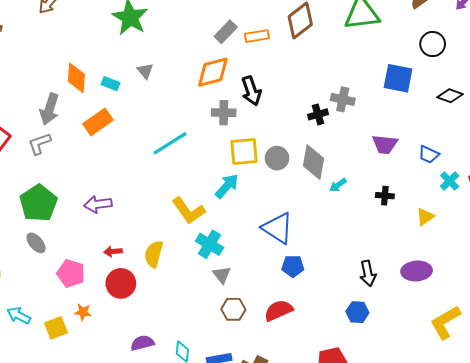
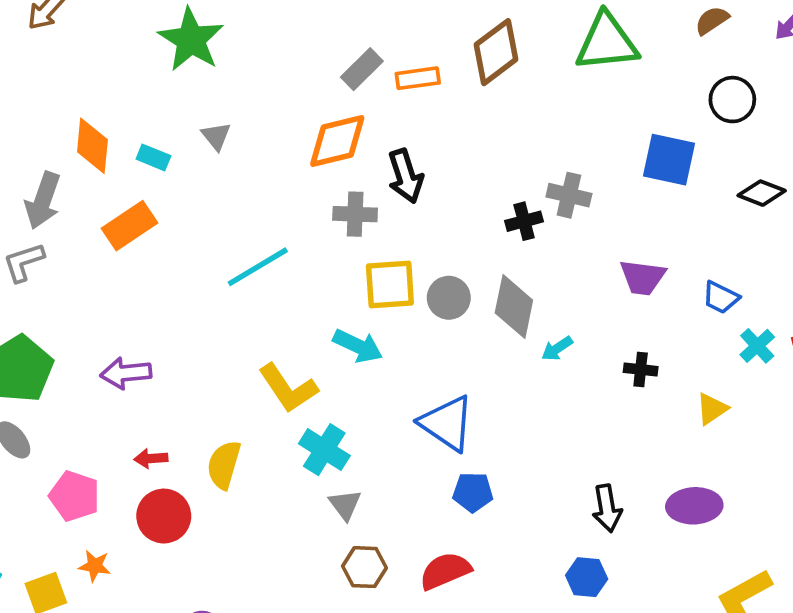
cyan arrow: (227, 186) -> (358, 346), turned 72

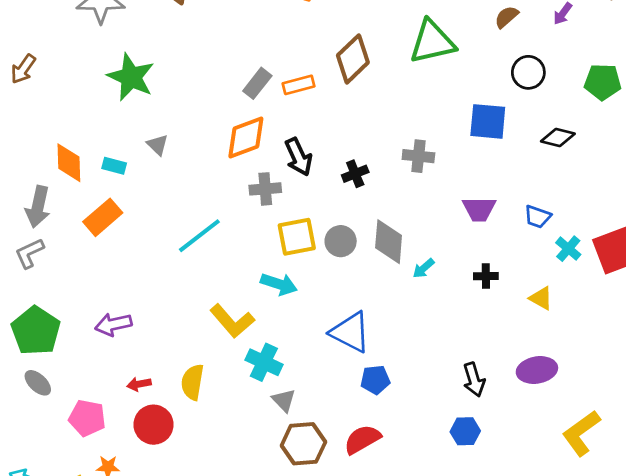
black cross: (524, 221) -> (355, 174), moved
yellow triangle: (712, 409) -> (541, 298), turned -50
brown hexagon: (364, 567) -> (303, 444), size x1.4

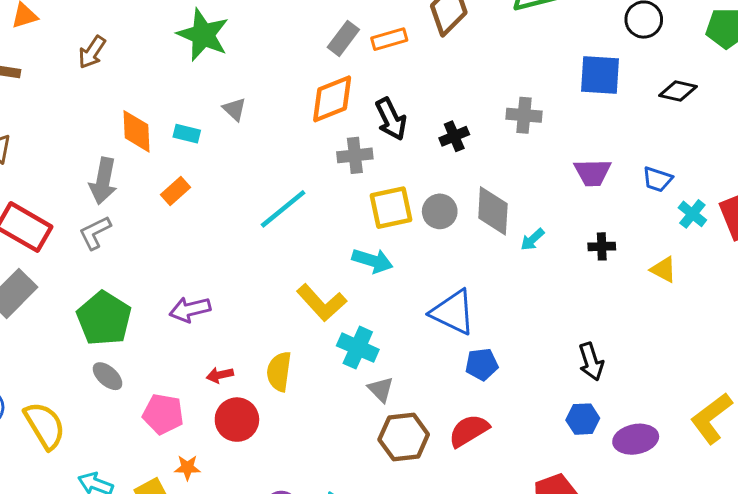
brown arrow: (23, 69) -> (92, 52), moved
orange rectangle: (103, 217) -> (175, 191), size x0.7
purple ellipse: (537, 370) -> (636, 439), moved

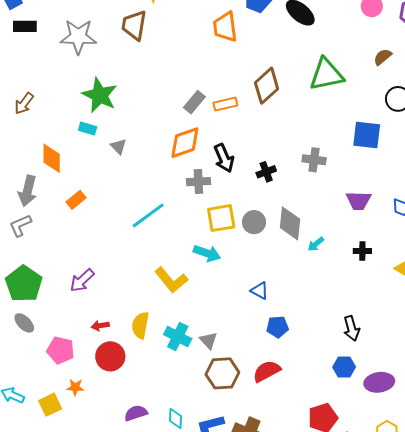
cyan rectangle: (187, 134) -> (88, 128), moved
purple arrow: (190, 309) -> (82, 280), turned -32
blue triangle: (453, 312) -> (260, 291), size x0.6
cyan cross: (358, 348) -> (178, 337), moved

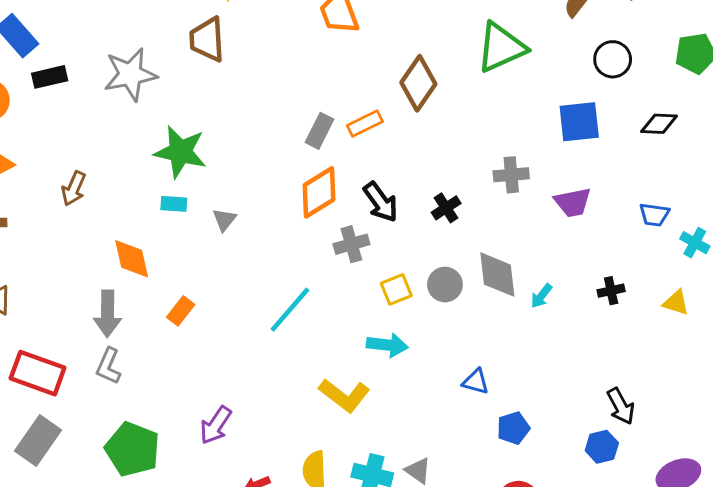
gray triangle: (118, 146) -> (224, 220), turned 36
purple trapezoid: (359, 201) -> (573, 202), moved
yellow square: (221, 218) -> (396, 289), size x0.7
gray L-shape: (20, 225) -> (108, 366), turned -30
blue hexagon: (344, 367) -> (602, 447), moved

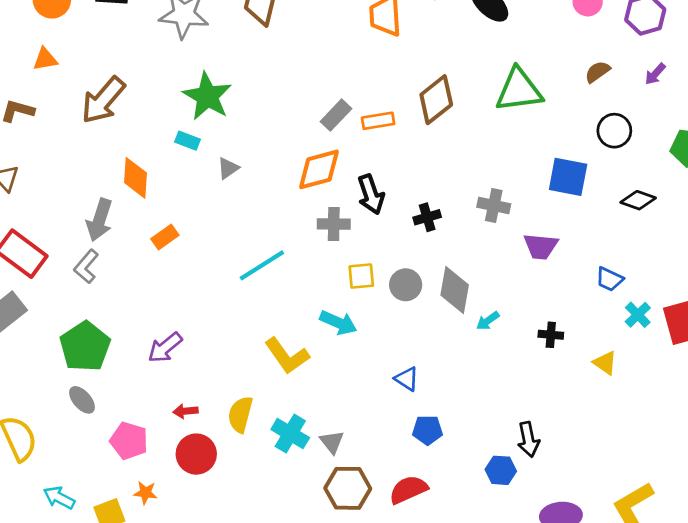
brown arrow: (74, 189) -> (103, 100), size x1.6

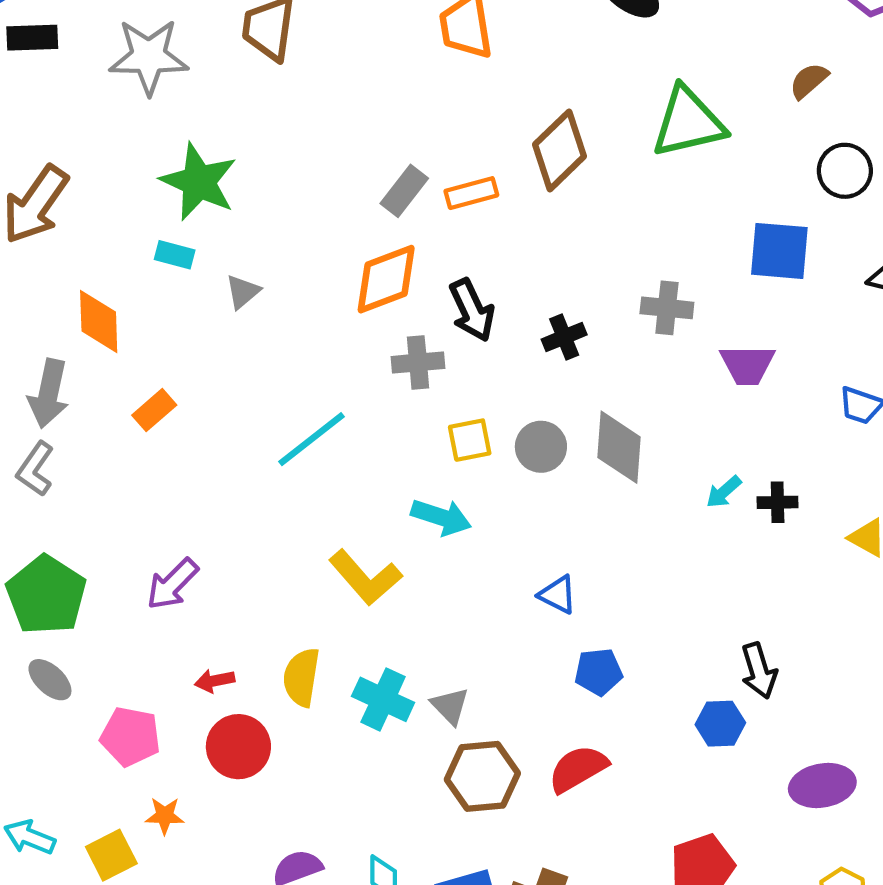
cyan arrow: (488, 321) -> (724, 492), moved

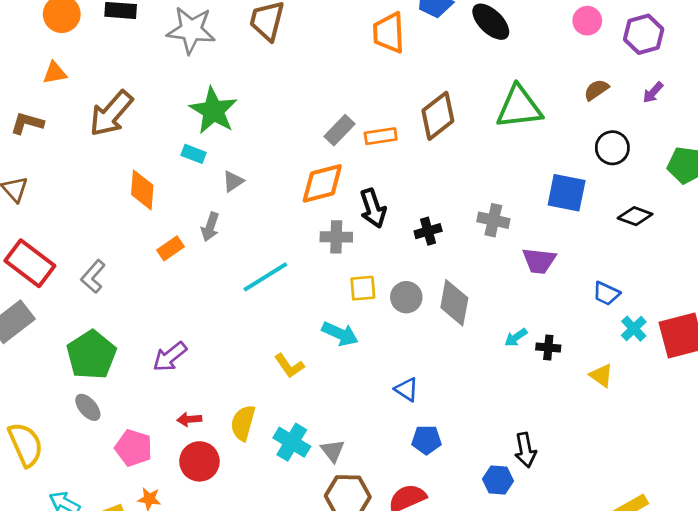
gray arrow: (49, 394) -> (210, 227), moved, size x0.7
yellow L-shape: (365, 577) -> (289, 366), size x0.7

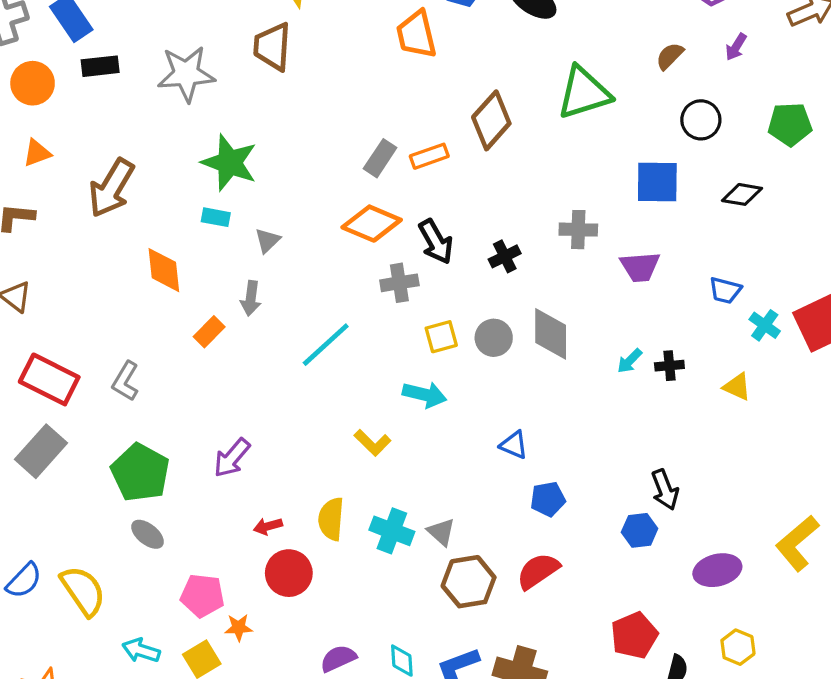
orange diamond: (322, 183) -> (372, 224), turned 48
pink pentagon: (134, 448) -> (202, 596), moved

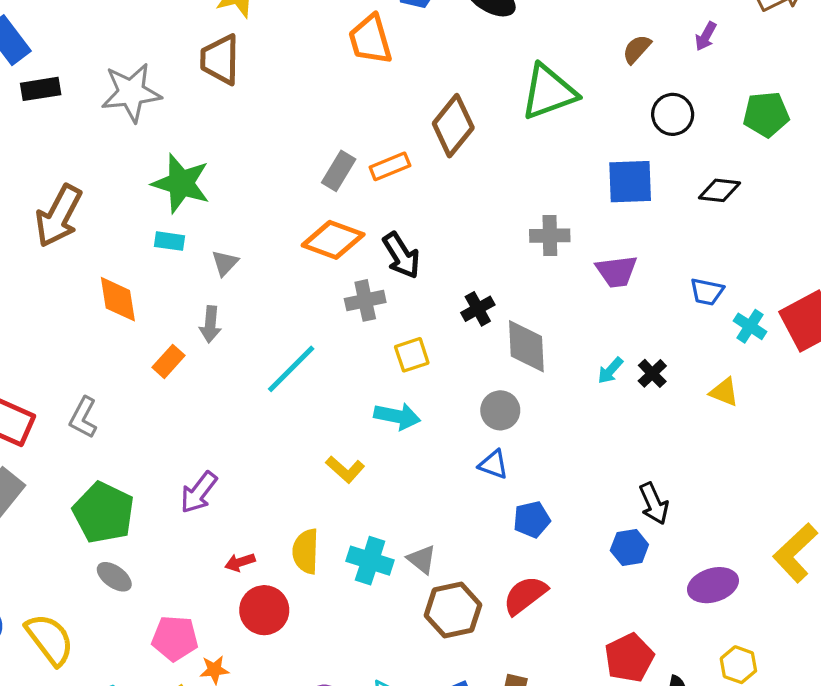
black cross: (505, 256) -> (478, 309), moved
gray circle: (494, 338) -> (500, 410), moved
black cross: (669, 366) -> (652, 373), turned -36

